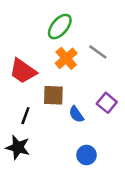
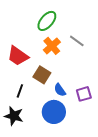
brown square: (53, 95) -> (42, 75), turned 30
purple square: (107, 103) -> (84, 94), moved, turned 35
blue circle: (86, 155) -> (54, 112), moved, size x1.5

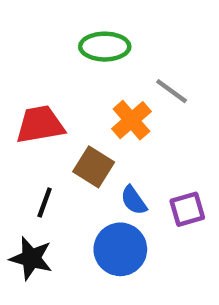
green ellipse: (47, 21) -> (105, 47), turned 50
orange cross: (52, 46) -> (131, 120), moved
red trapezoid: (18, 56) -> (40, 125), turned 135

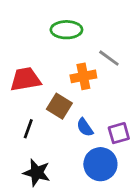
orange cross: (131, 120) -> (83, 76), turned 30
blue circle: (120, 249) -> (100, 164), moved
black star: (31, 258) -> (37, 173), moved

